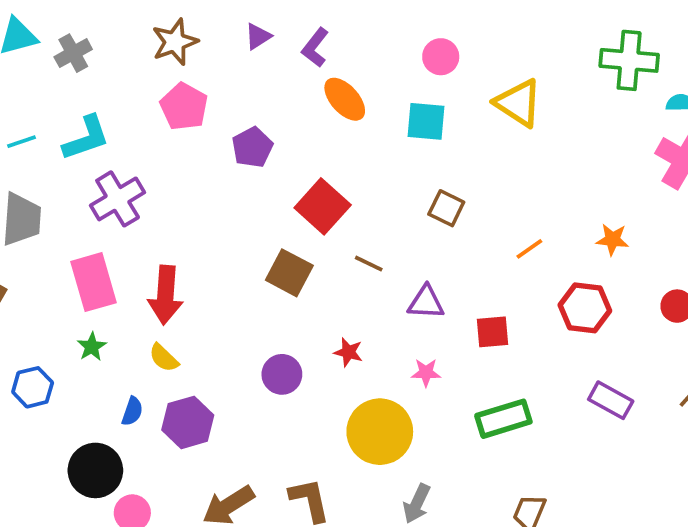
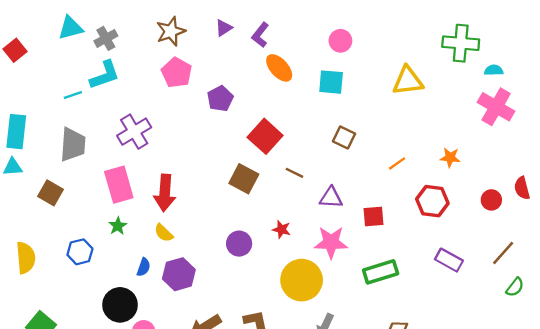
yellow triangle: (518, 103) -> (408, 81), moved, turned -40
cyan L-shape: (86, 138) -> (105, 75), moved
pink star: (426, 373) -> (331, 242), size x1.8

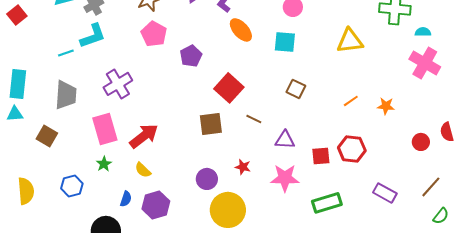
orange line: (397, 163) -> (351, 101), moved
brown square: (244, 179) -> (211, 124), turned -35
red arrow: (165, 193) -> (144, 136), turned -132
red hexagon: (432, 201) -> (352, 149), moved
yellow circle: (302, 280) -> (228, 210), moved

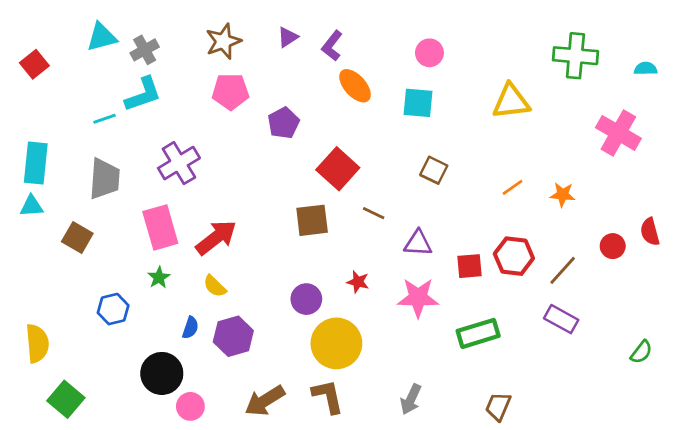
cyan semicircle: (423, 32) -> (646, 69), moved
pink pentagon: (154, 34) -> (230, 91), turned -30
brown line: (431, 187) -> (563, 270), moved
yellow semicircle: (26, 191) -> (37, 343), moved

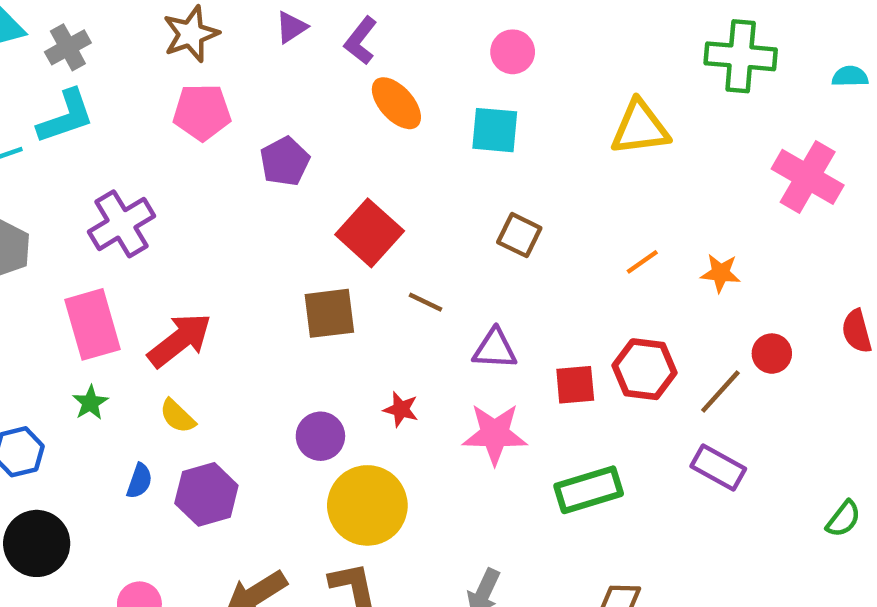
red circle: (613, 246) -> (772, 354), moved
black circle: (162, 373) -> (37, 543), moved

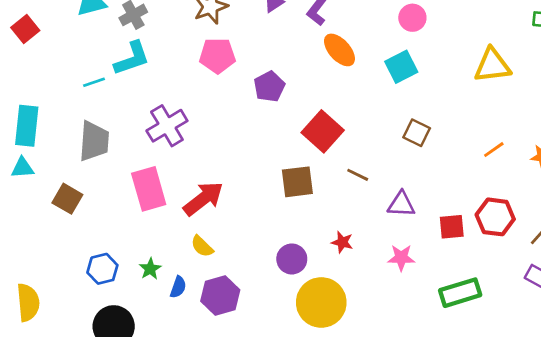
cyan square: (495, 130) -> (401, 67), turned -32
green star: (90, 403) -> (150, 269), moved
pink star: (495, 434) -> (401, 258), size x0.7

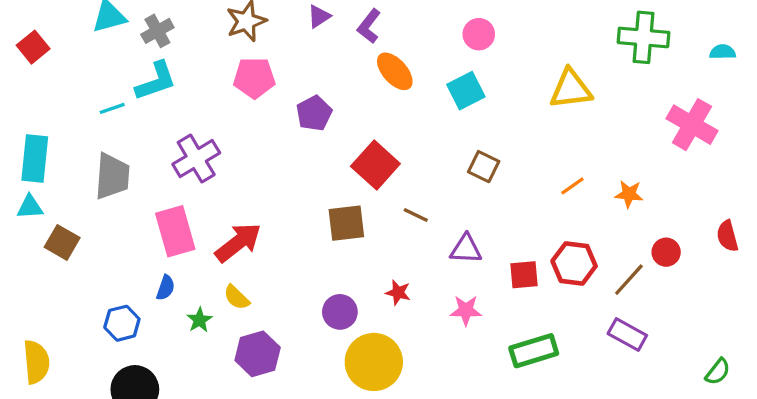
brown square: (67, 199) -> (62, 242), moved
green star: (150, 269) -> (199, 320), moved
blue semicircle: (178, 287) -> (166, 288), moved

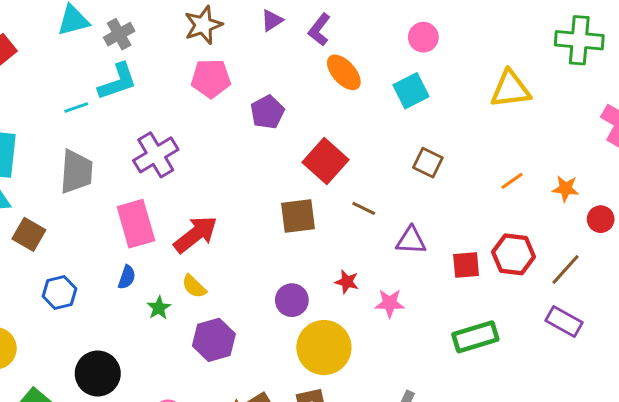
red circle: (666, 252) -> (601, 219), moved
pink star: (466, 310) -> (390, 303), moved
blue hexagon: (122, 323) -> (59, 292), moved

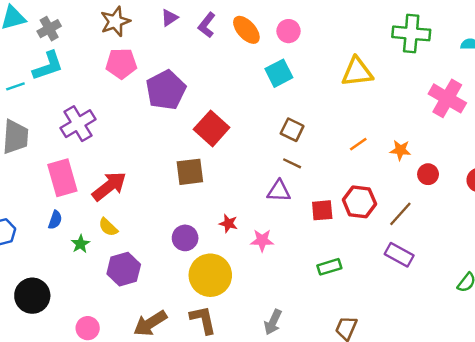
orange ellipse: (344, 72) -> (246, 30), moved
purple pentagon: (267, 112) -> (166, 90), size x1.5
brown line: (364, 208) -> (292, 163), moved
green rectangle: (475, 337) -> (329, 267), size x0.7

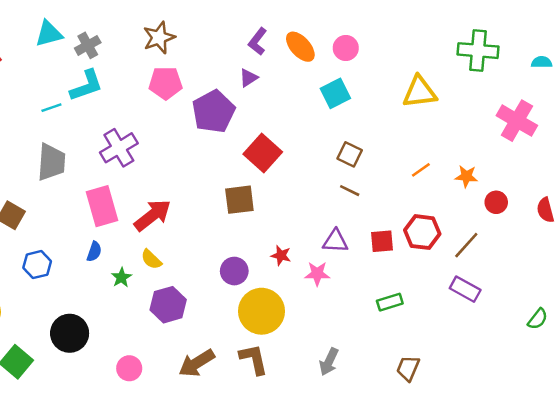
purple triangle: (169, 18) -> (249, 78), moved
purple triangle: (279, 191) -> (335, 241), moved

